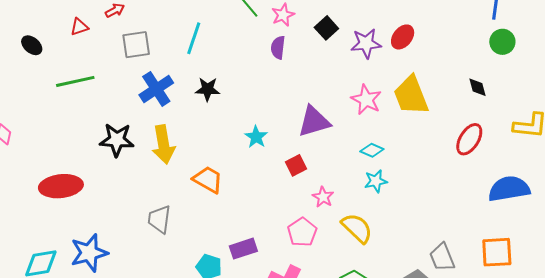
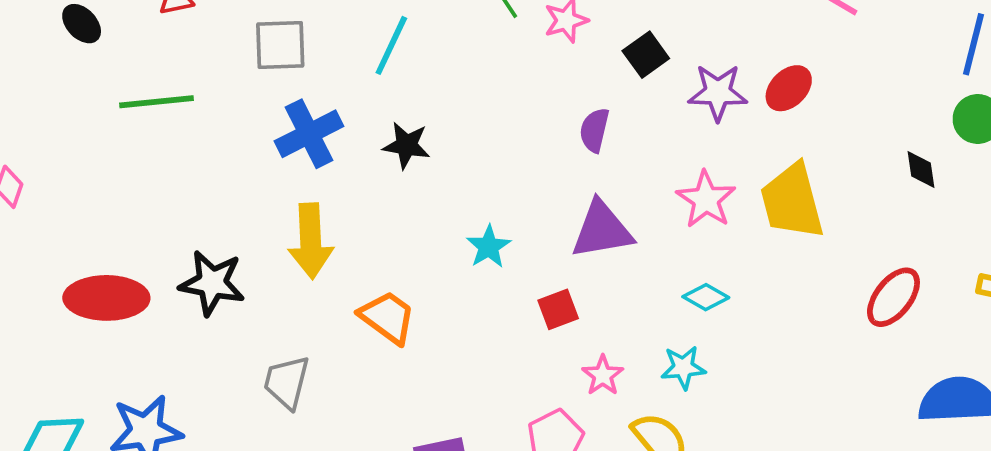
purple semicircle: (278, 48) -> (594, 130), moved
black diamond: (478, 87) -> (921, 169), moved
black star: (117, 140) -> (212, 283), moved
cyan star: (376, 181) -> (683, 367), moved

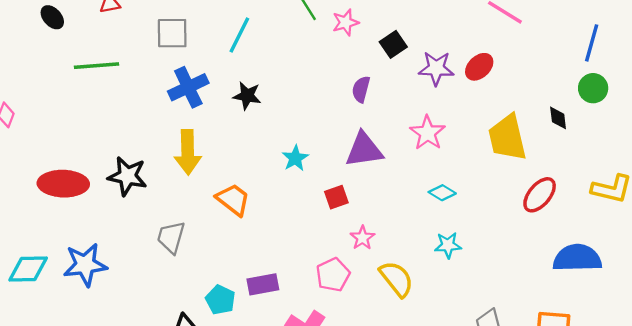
yellow trapezoid: (792, 201) -> (507, 138), moved
cyan diamond: (706, 297) -> (442, 193), moved
cyan star: (683, 367) -> (448, 245), moved

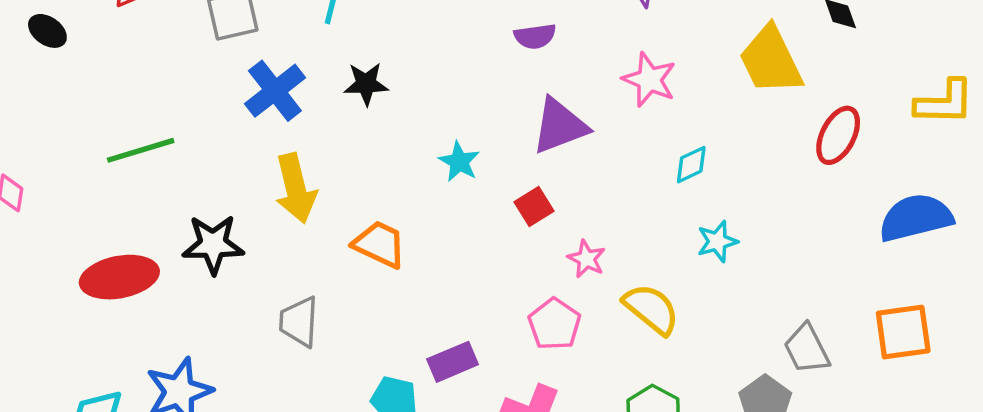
green line: (96, 66) -> (141, 150), moved
purple semicircle: (361, 89) -> (535, 36), turned -100
cyan diamond: (442, 193) -> (691, 165), turned -44

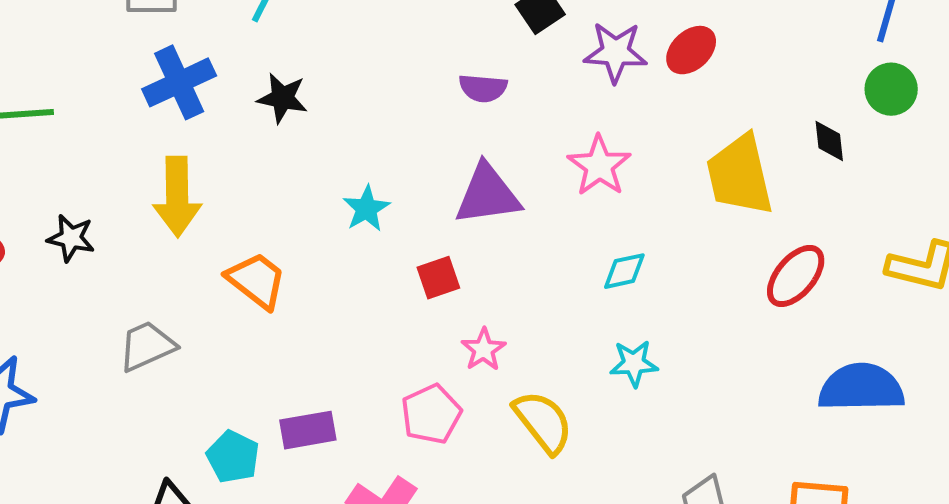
black star: (213, 244) -> (71, 238), size x0.7
gray trapezoid: (299, 322) -> (147, 346), turned 50

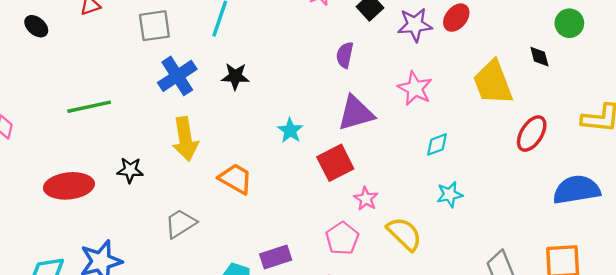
purple semicircle: (483, 88) -> (345, 55), turned 105
red square: (438, 278) -> (335, 163), size x1.5

